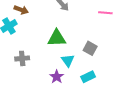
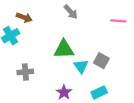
cyan triangle: (68, 60) -> (81, 66), moved

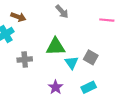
gray cross: (25, 72) -> (25, 60), moved

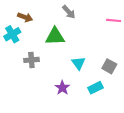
green triangle: (56, 47) -> (55, 36), moved
gray square: (91, 57) -> (109, 66), moved

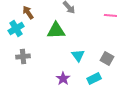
brown arrow: (25, 17) -> (28, 12), turned -144
gray cross: (31, 60) -> (23, 56), moved

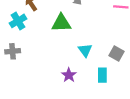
gray cross: (23, 56) -> (13, 51), moved
cyan rectangle: (94, 78) -> (102, 75), turned -64

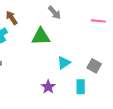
cyan triangle: (85, 50) -> (64, 63), turned 32

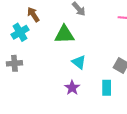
cyan triangle: (64, 63) -> (79, 62), moved, turned -48

